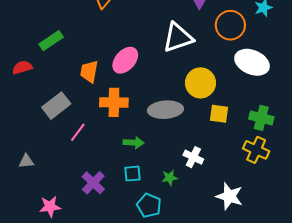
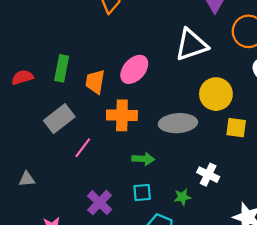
green rectangle: (51, 41) -> (62, 68), moved, turned -45

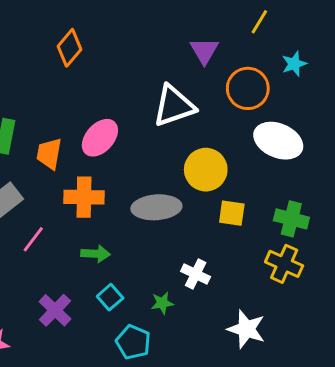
green arrow: (143, 159) -> (96, 254), moved
cyan square: (142, 193) -> (110, 297), turned -36

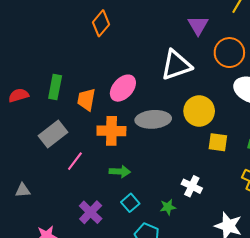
gray ellipse: (156, 207) -> (153, 119), moved

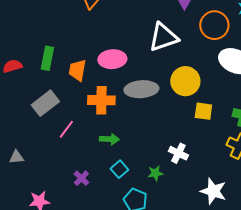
pink ellipse: (123, 88) -> (112, 59), turned 44
purple cross: (91, 212) -> (81, 178), size x0.7

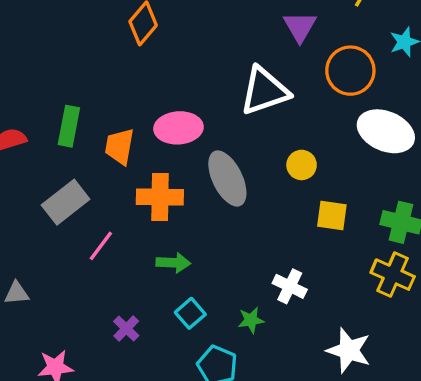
yellow circle: (185, 81) -> (302, 165), size x0.6
gray ellipse: (141, 89) -> (227, 178), turned 68

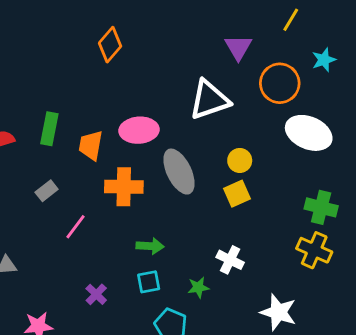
gray rectangle: (66, 202) -> (47, 191), size x0.6
yellow square: (332, 216) -> (237, 194), moved, turned -32
green arrow: (173, 263) -> (150, 246), moved
cyan square: (190, 313) -> (149, 282), turned 30

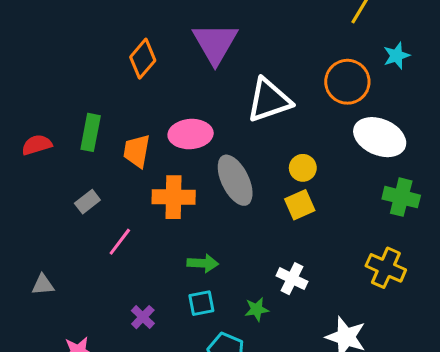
orange diamond: (110, 45) -> (143, 59), moved
purple triangle: (238, 47) -> (215, 43), moved, size x1.5
green cross: (321, 207) -> (401, 197), moved

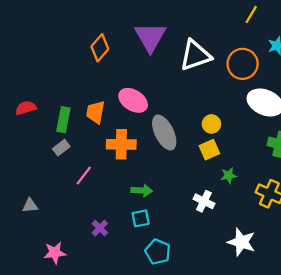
white triangle: (269, 100) -> (195, 55), moved
green rectangle: (91, 132) -> (63, 120), moved
pink ellipse: (191, 134) -> (133, 100), turned 36
green star: (257, 309) -> (229, 175), moved

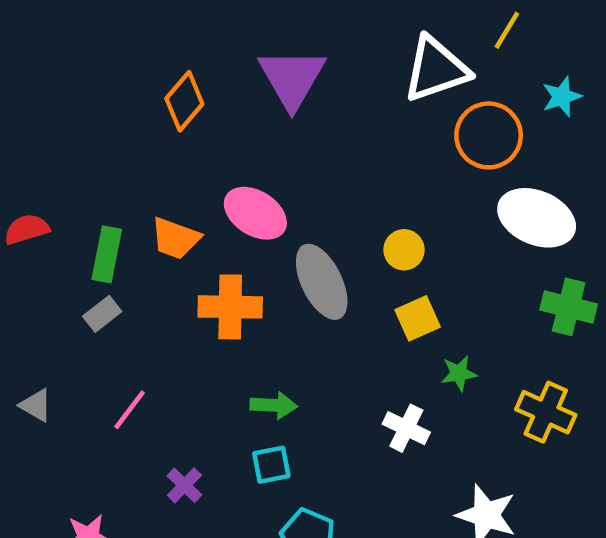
white triangle: (195, 55) -> (436, 69), moved
orange trapezoid: (96, 112) -> (175, 238), turned -80
yellow circle: (211, 124) -> (404, 250), moved
pink line: (84, 175) -> (130, 410), moved
gray triangle: (30, 206) -> (36, 405), moved, turned 35

